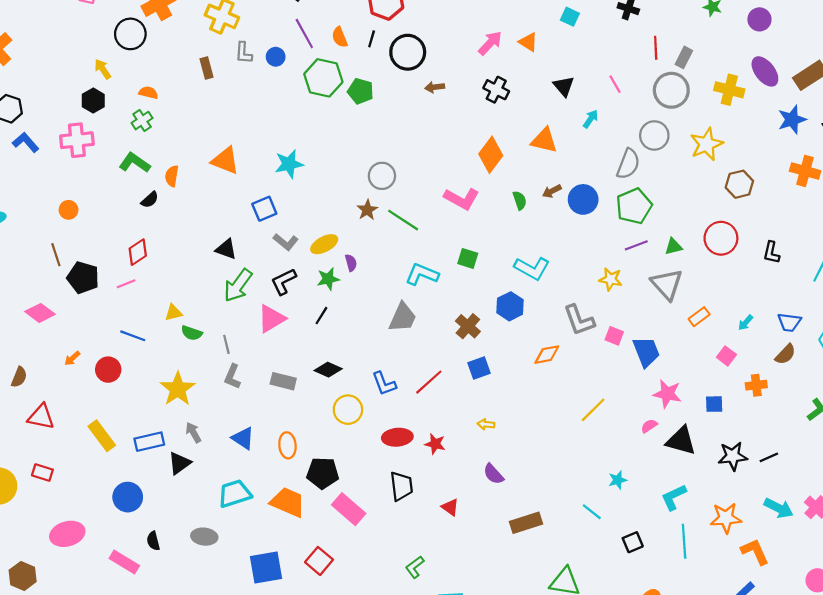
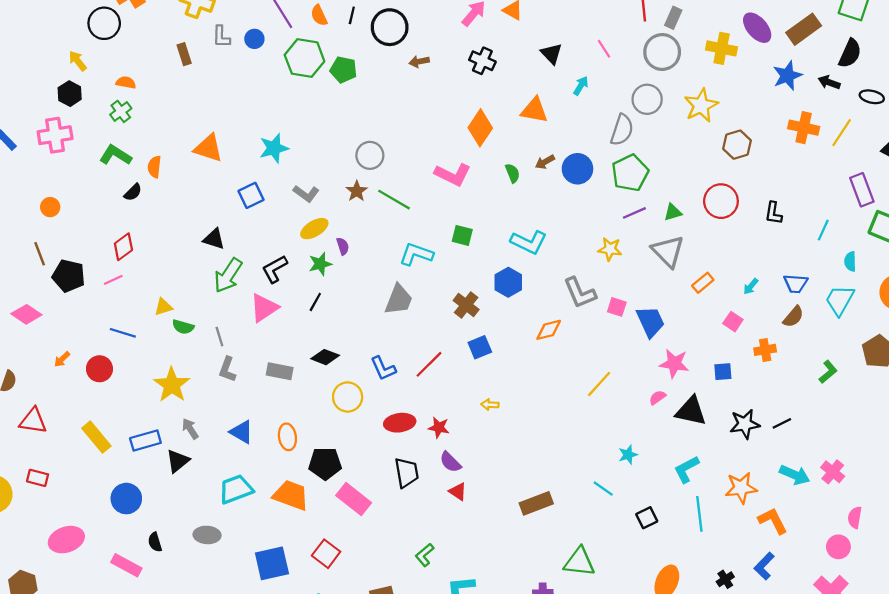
gray L-shape: (286, 242) -> (306, 193), moved
purple semicircle: (493, 474) -> (450, 462), moved

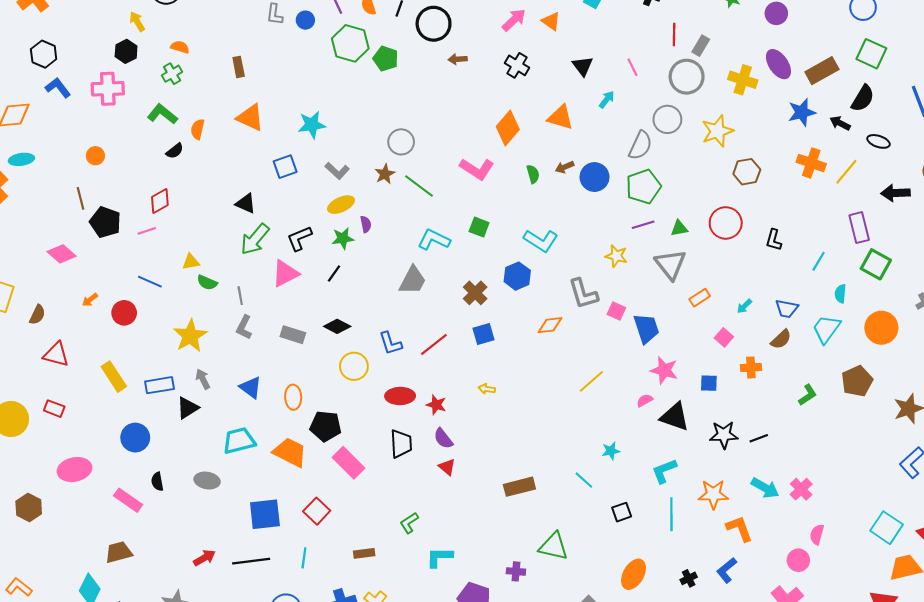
brown rectangle: (184, 54) -> (239, 67), moved

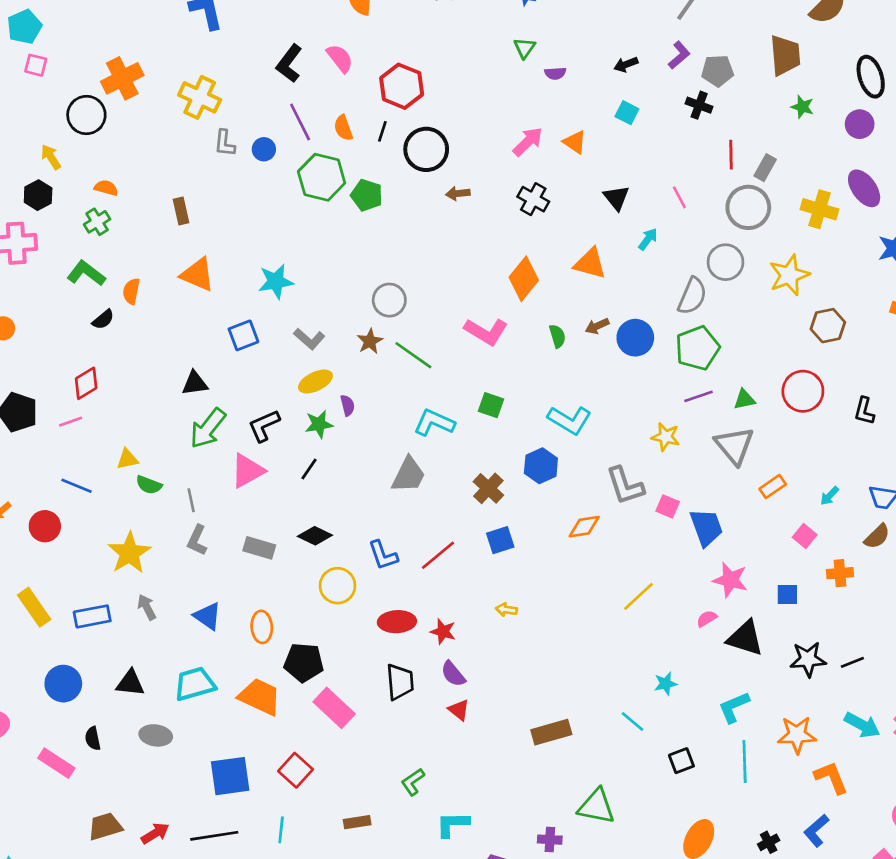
black triangle: (246, 203) -> (195, 383), turned -30
black triangle: (188, 408) -> (130, 683), moved, turned 40
brown trapezoid: (119, 552) -> (105, 826), moved

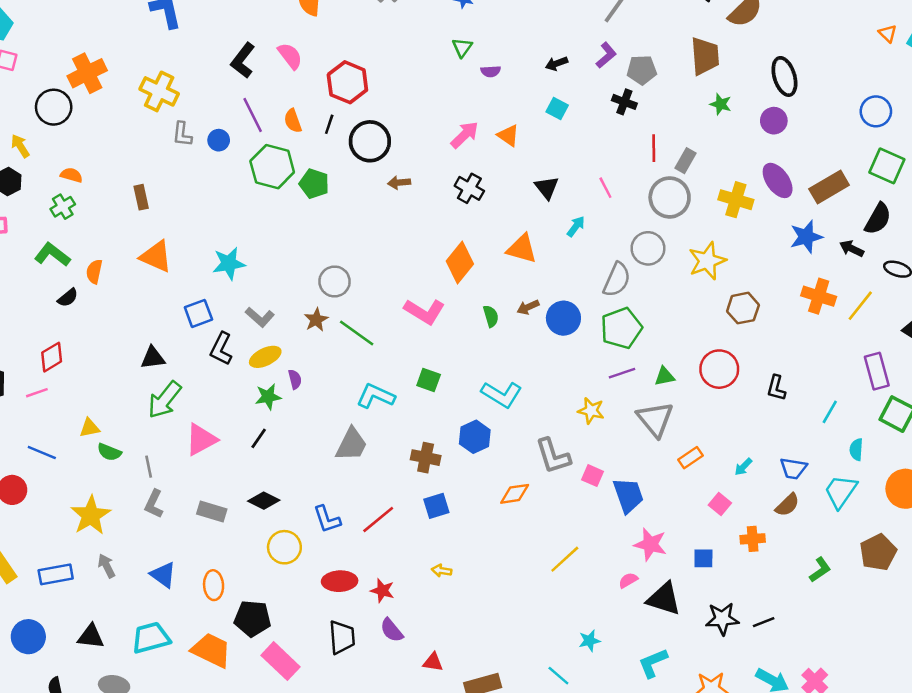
black L-shape: (264, 426) -> (221, 349), moved, turned -40
brown cross: (488, 488) -> (426, 458), turned -32
red triangle: (459, 710) -> (433, 662), moved, turned -30

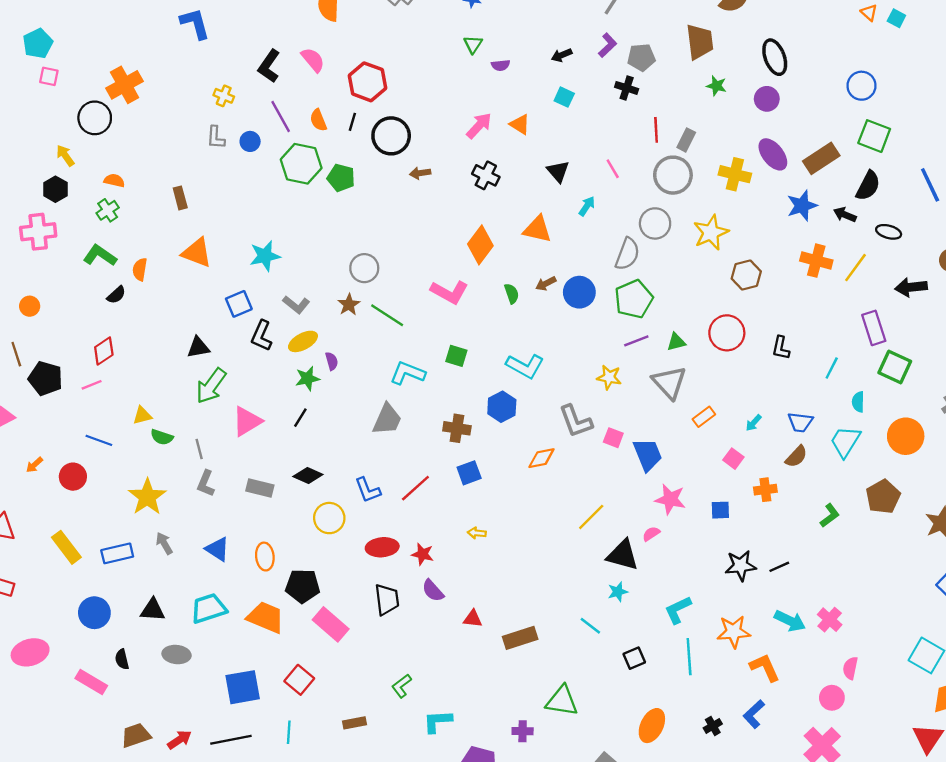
yellow cross: (159, 91) -> (224, 96), moved, size x0.6
black triangle: (664, 599) -> (623, 555), moved

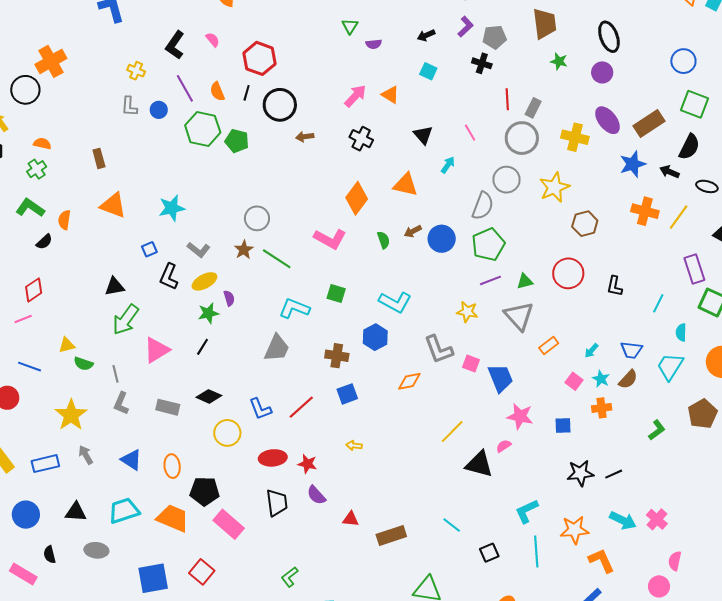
pink semicircle: (313, 60) -> (213, 40), size x0.7
blue square: (239, 304) -> (149, 249), size x0.7
cyan star: (618, 592) -> (601, 379), moved, turned -30

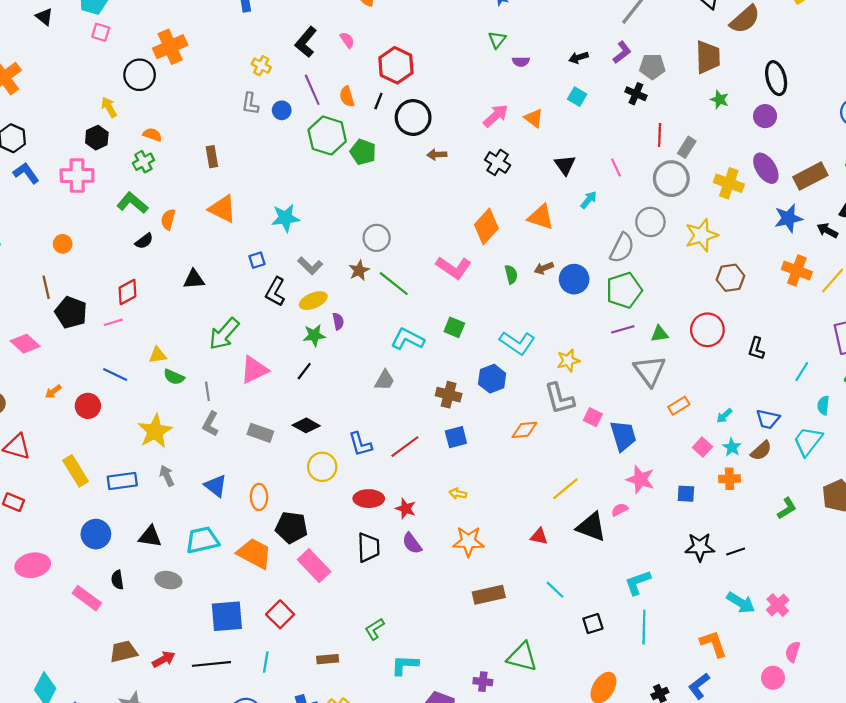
black triangle: (115, 287) -> (194, 279), moved
yellow star: (467, 312) -> (568, 361), moved, turned -30
gray trapezoid: (277, 348) -> (385, 380), size x0.7
red triangle: (351, 519) -> (539, 536), moved
orange star: (575, 530) -> (468, 541), moved

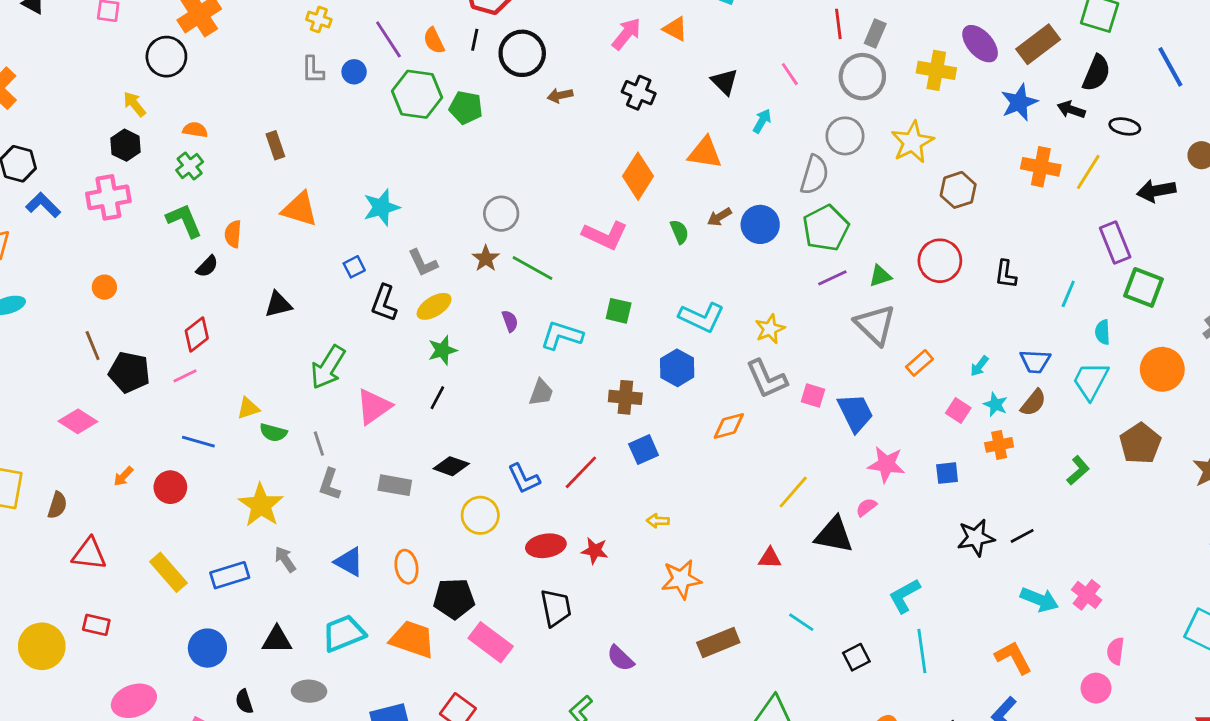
green L-shape: (132, 203) -> (184, 221), turned 36
gray L-shape: (310, 266) -> (423, 263), turned 30
purple semicircle: (338, 321) -> (510, 321), moved
purple semicircle: (412, 543) -> (620, 658), moved

